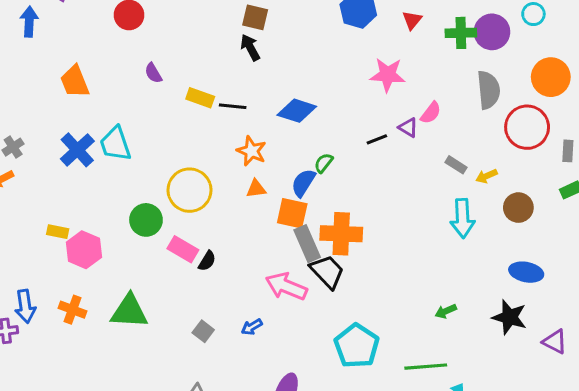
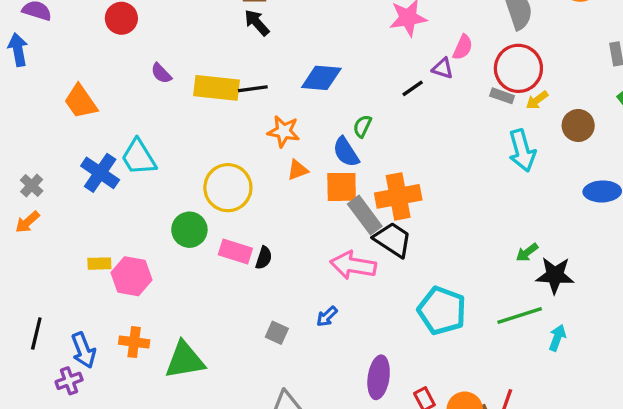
yellow rectangle: (200, 98) -> (217, 88), size x1.5
red circle: (527, 127) -> (518, 68), moved
blue semicircle: (303, 183) -> (346, 152), turned -52
green triangle: (129, 311) -> (185, 360), moved
black star: (509, 317) -> (555, 275), moved

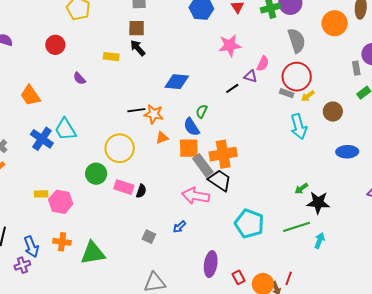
yellow rectangle: (217, 88) -> (111, 57), moved, size x0.6
black line: (253, 89) -> (136, 110), moved

